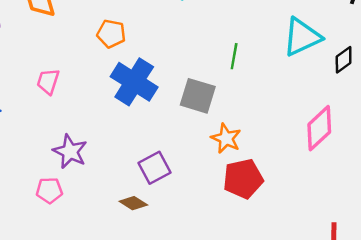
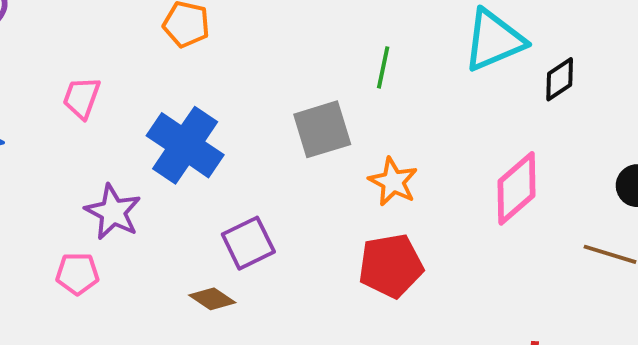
blue cross: (134, 82) -> (185, 145), moved
gray square: (198, 96) -> (322, 129), turned -36
orange star: (226, 138) -> (393, 182), moved

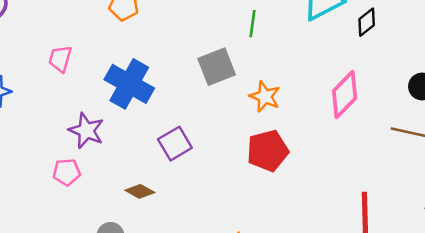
brown diamond: (212, 299) -> (140, 191), moved

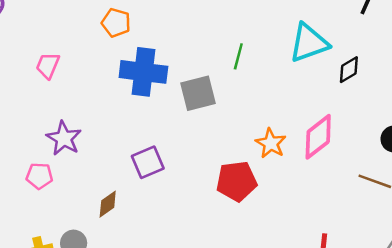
blue cross: (129, 84) -> (143, 72), moved, turned -30
orange star: (265, 97) -> (271, 143), moved
brown diamond: (140, 191) -> (108, 204), turned -72

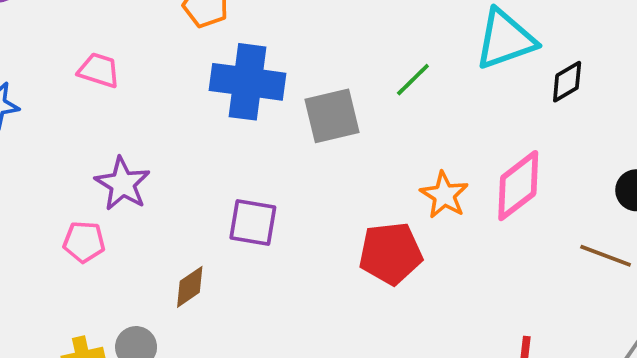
green line: (238, 56) -> (413, 80), moved, turned 30
pink trapezoid: (48, 65) -> (99, 70), turned 84
purple square: (148, 162) -> (253, 222), turned 32

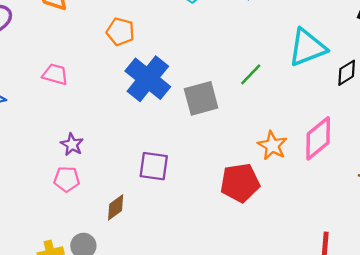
blue cross: (247, 82) -> (148, 79), turned 33
purple star: (123, 184) -> (72, 145), size x0.7
pink pentagon: (84, 242) -> (67, 179), moved

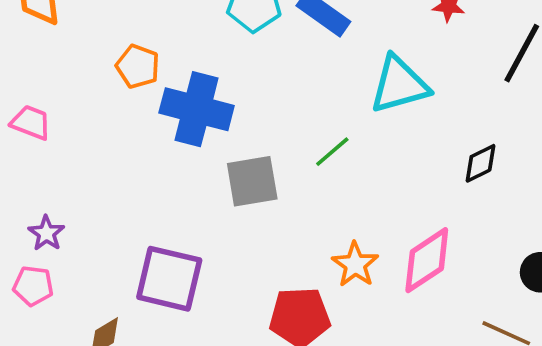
cyan triangle: (307, 48) -> (399, 85), moved
blue cross: (148, 79) -> (197, 109), moved, turned -30
purple square: (154, 166) -> (169, 279), size x1.4

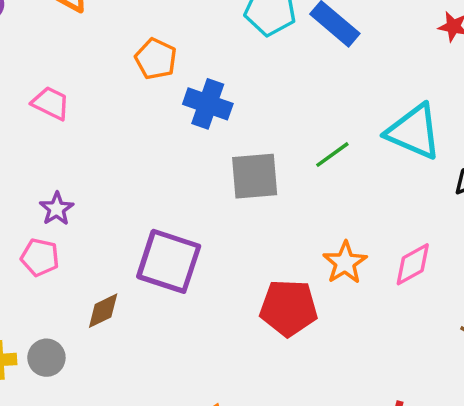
cyan triangle: (399, 85) -> (414, 132), moved, turned 34
blue cross: (197, 109) -> (208, 104), size x0.7
pink diamond: (427, 260) -> (413, 264), size x0.7

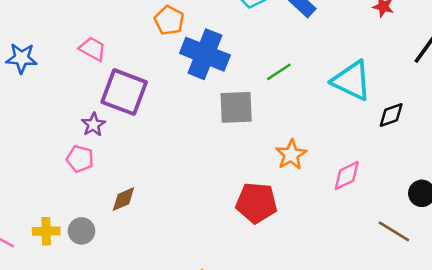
blue cross: (208, 104) -> (205, 54), size x1.4
green line: (332, 155) -> (279, 72), moved
purple square: (169, 261) -> (124, 92), moved
orange star: (345, 263) -> (291, 155), moved

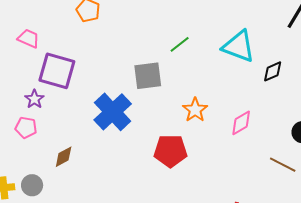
blue cross: (205, 54) -> (113, 112), moved, turned 30

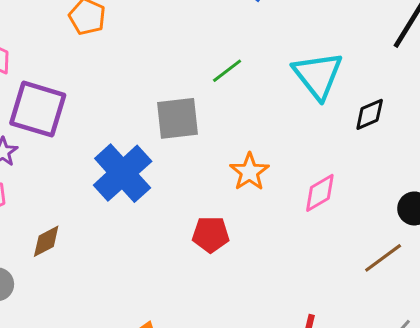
cyan triangle: (239, 46) -> (318, 75), turned 30
red pentagon: (170, 151) -> (211, 235), size x0.7
brown line: (283, 165) -> (383, 258), turned -64

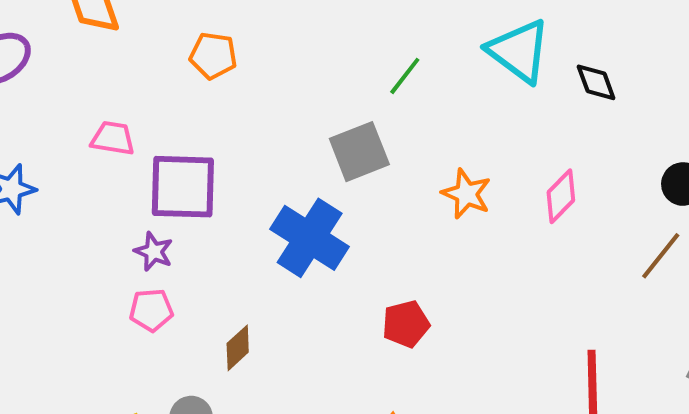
black diamond: (370, 114) -> (596, 82), turned -72
red pentagon: (211, 235) -> (406, 324), moved

